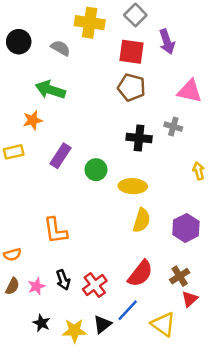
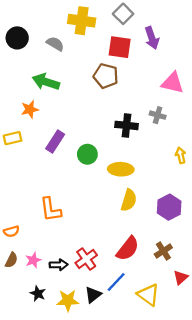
brown pentagon: (131, 87) -> (106, 76), moved
black arrow: (63, 280) -> (59, 265), moved, turned -72
red triangle: (190, 299) -> (181, 277), moved

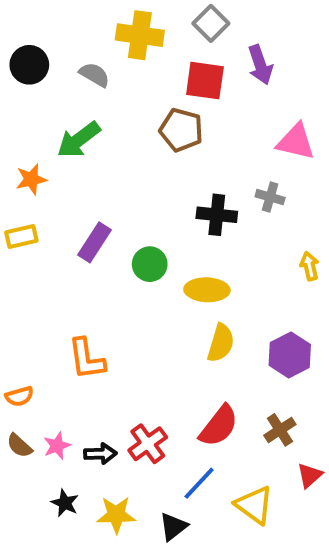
green arrow: (46, 82) -> (79, 140), turned -55
orange star: (30, 109) -> (31, 179), moved
brown semicircle: (11, 260) -> (19, 446), turned 105
black triangle: (93, 295) -> (173, 527), moved

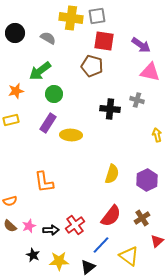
gray square: (211, 23) -> (97, 16), moved, turned 36
purple arrow: (260, 65) -> (141, 45), moved, turned -36
green circle: (150, 264) -> (54, 94), moved
yellow ellipse: (207, 290) -> (71, 135), moved

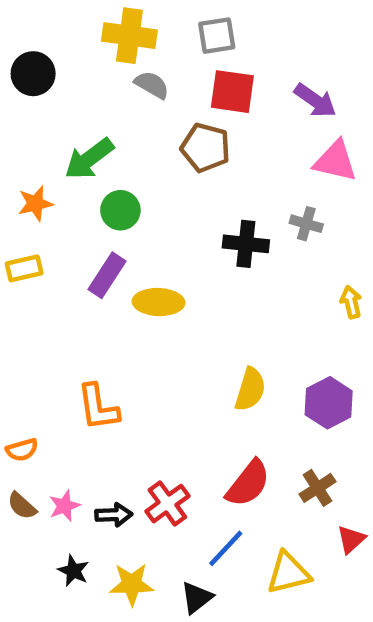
yellow cross: (71, 18) -> (129, 36), moved
gray semicircle: (48, 38) -> (152, 85), moved
yellow triangle: (129, 256) -> (288, 573), turned -50

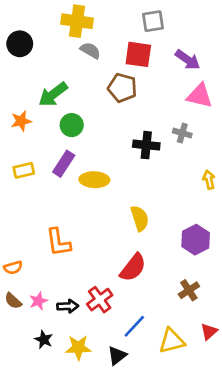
gray square: (217, 36) -> (153, 21), moved
yellow rectangle: (24, 268) -> (24, 170), moved
yellow semicircle: (250, 389) -> (140, 218), moved, turned -35
red semicircle: (248, 483) -> (133, 268), moved
red triangle: (351, 539) -> (209, 332), moved

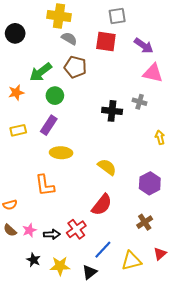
brown pentagon: (122, 88) -> (75, 67), moved
yellow ellipse: (94, 180) -> (61, 153), moved
yellow semicircle: (140, 218) -> (107, 167), turned -36

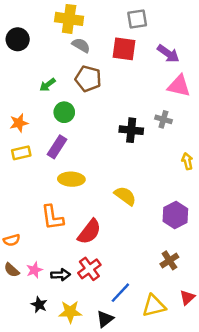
green arrow: (41, 72) -> (48, 85), size x0.6
orange star: (16, 93) -> (19, 123), moved
red semicircle: (102, 205) -> (89, 232), moved

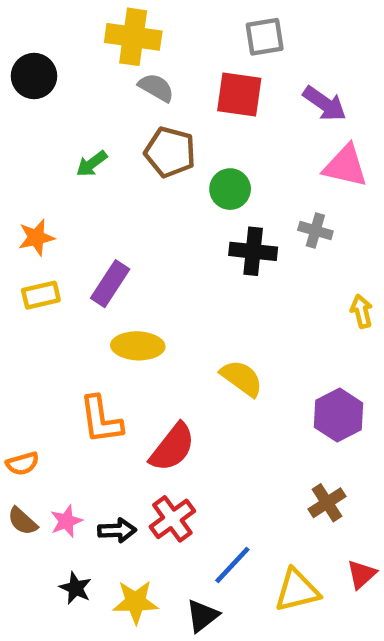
green circle: (64, 112) -> (230, 189), moved

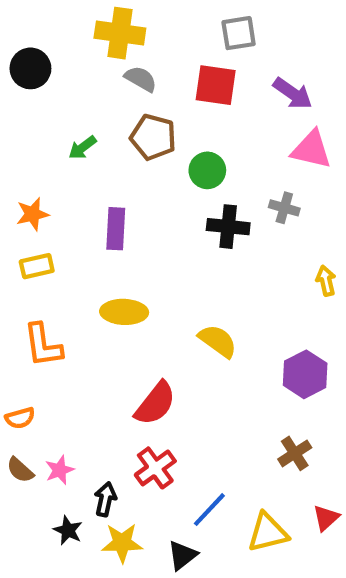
purple rectangle: (110, 284) -> (116, 229), moved, turned -30
orange L-shape: (101, 420) -> (43, 345), moved
black arrow: (117, 530) -> (105, 499), moved, turned -76

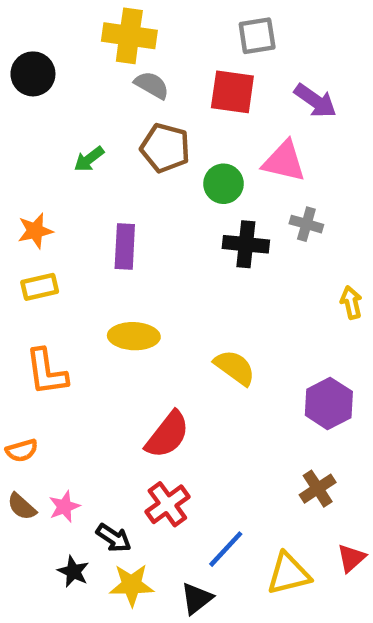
pink triangle: (311, 150) -> (284, 161), moved
black arrow: (105, 499) -> (114, 538), turned 112

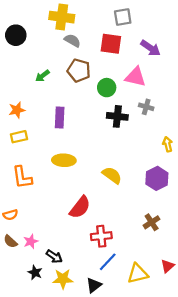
purple hexagon: (329, 403) -> (157, 178), moved
brown cross: (318, 489) -> (152, 222), moved
red cross: (167, 504) -> (101, 236), moved, turned 30

